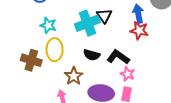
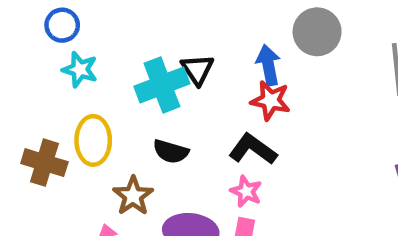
cyan star: (48, 25) -> (80, 69), moved
black L-shape: (118, 57) -> (253, 149), moved

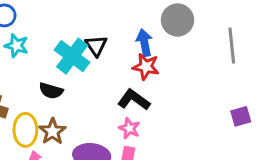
cyan cross: (162, 85) -> (72, 56), turned -32
yellow ellipse: (93, 140) -> (25, 130), moved
black semicircle: (171, 151) -> (51, 91), moved

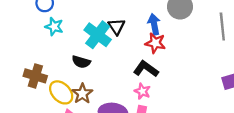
yellow ellipse: (25, 130) -> (61, 92), turned -45

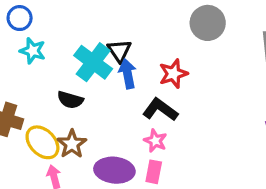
blue arrow: (154, 24) -> (128, 74), moved
red star: (155, 43) -> (173, 74), turned -30

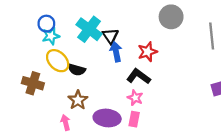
blue circle: (20, 18) -> (46, 24), moved
cyan star: (33, 51) -> (51, 36), turned -30
cyan cross: (93, 62) -> (89, 29), moved
yellow ellipse: (42, 142) -> (58, 61), moved

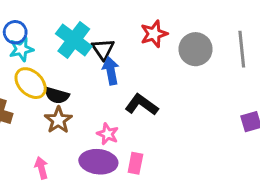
gray circle: (171, 17) -> (196, 49), moved
red star: (148, 52) -> (154, 34), moved
pink star: (135, 98) -> (108, 134), moved
brown star: (78, 100) -> (58, 120), moved

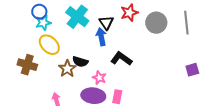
black triangle: (103, 49) -> (106, 23), moved
black semicircle: (57, 95) -> (80, 62), moved

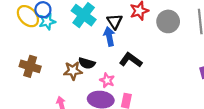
yellow ellipse: (49, 45) -> (28, 16), moved
brown star: (67, 69) -> (73, 71), turned 30

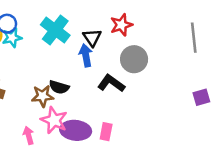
gray circle: (168, 21) -> (134, 59), moved
pink star: (107, 80) -> (54, 120), moved, size x1.5

